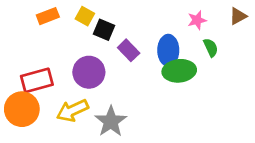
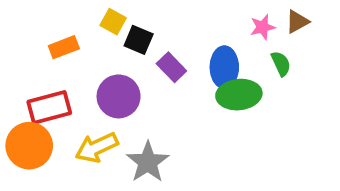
orange rectangle: (48, 16) -> (64, 47), moved
brown triangle: (238, 16) -> (297, 22), moved

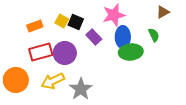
yellow square: (113, 22) -> (62, 21), moved
pink star: (263, 27) -> (114, 15), moved, size x1.6
red rectangle: (49, 107) -> (41, 52), moved

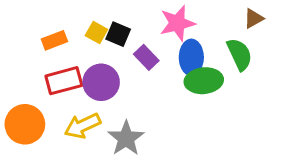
green semicircle: (154, 35) -> (240, 54), size x1.5

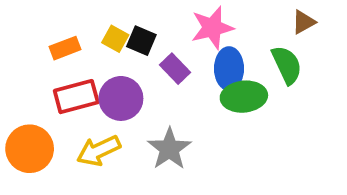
gray star: (126, 138) -> (169, 149), moved

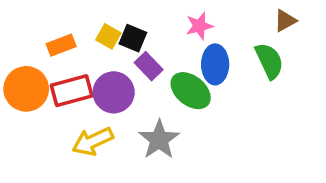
pink star: (212, 28) -> (199, 26), size x0.7
purple rectangle: (175, 69) -> (149, 66), moved
green ellipse: (244, 97) -> (191, 91), moved, turned 45
orange circle: (30, 149) -> (26, 89), moved

